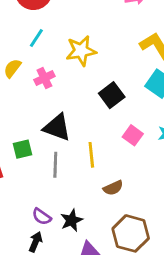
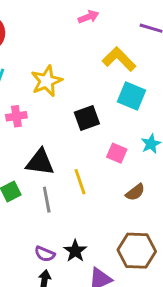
pink cross: (44, 78) -> (16, 116), turned 30
black square: (112, 95) -> (87, 118), turned 30
brown semicircle: (113, 188) -> (135, 192), moved

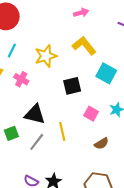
yellow L-shape: (119, 59) -> (84, 46), moved
pink cross: (16, 116) -> (21, 79), turned 32
gray line: (47, 200) -> (37, 142), turned 42

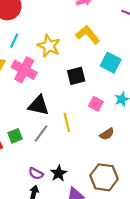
yellow star: (46, 56) -> (49, 46), turned -30
pink cross: (21, 79) -> (24, 70), size x1.6
green square: (11, 133) -> (15, 136), moved

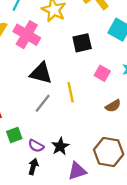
green square: (15, 136) -> (14, 135), moved

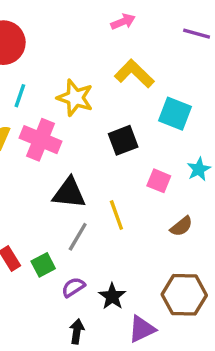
green square: (14, 135) -> (43, 265), moved
purple semicircle: (36, 146) -> (73, 287), moved, turned 126

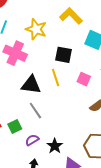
black square: (123, 140) -> (63, 55), turned 30
yellow line: (116, 215) -> (56, 78), moved
gray line: (78, 237) -> (35, 111), turned -66

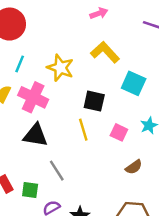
black triangle: (31, 85) -> (35, 135), moved
green square: (15, 126) -> (30, 190), turned 32

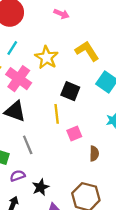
pink arrow: (99, 13) -> (61, 14), moved, turned 32
pink square: (119, 132) -> (74, 134), moved, turned 32
brown semicircle: (134, 167) -> (94, 154), turned -64

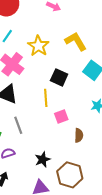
black star: (41, 187) -> (43, 159), moved

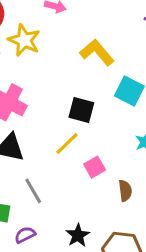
yellow star: (38, 46) -> (24, 40), moved
yellow line: (46, 98) -> (67, 143), turned 60

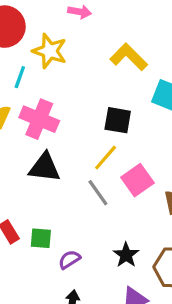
pink square: (95, 167) -> (137, 180), size x1.4
gray line: (33, 191) -> (98, 193), moved

